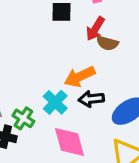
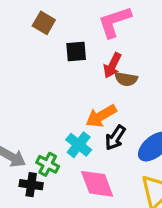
black arrow: (91, 99) -> (115, 138), turned -45

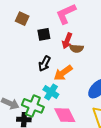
black arrow: (115, 138) -> (44, 64), moved
green cross: (48, 164) -> (33, 106), size x1.5

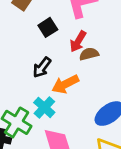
black square: (44, 34) -> (48, 27), turned -32
brown semicircle: (76, 48) -> (89, 54), turned 152

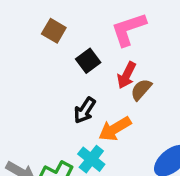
brown semicircle: (89, 54) -> (141, 90), turned -30

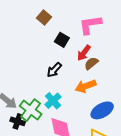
black square: (88, 61) -> (62, 40), turned -32
orange arrow: (115, 129) -> (86, 86), moved

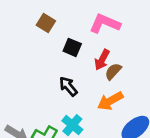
pink L-shape: (90, 25) -> (105, 24), turned 40
black arrow: (54, 70) -> (68, 86), turned 105

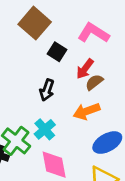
brown square: (46, 23) -> (35, 23), size x1.6
black arrow: (68, 86) -> (47, 90), turned -130

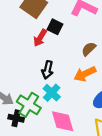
red arrow: (85, 69) -> (40, 38), moved
black arrow: (47, 90) -> (48, 70), moved

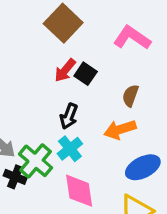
black square: (55, 27) -> (86, 74), moved
brown semicircle: (89, 49) -> (130, 96), turned -35

